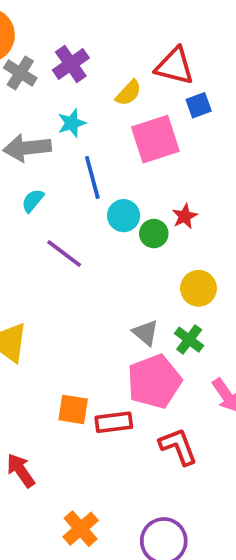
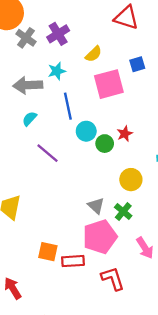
red triangle: (175, 66) -> (126, 18), moved

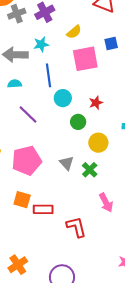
gray cross: (26, 38) -> (17, 14), turned 30
cyan semicircle: (29, 119) -> (15, 84), turned 40
green circle: (105, 144) -> (78, 122), moved
pink pentagon: (100, 237) -> (27, 161), moved

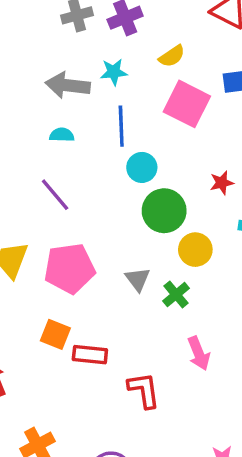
pink square: (85, 59) -> (187, 104), turned 32
red star: (96, 103) -> (222, 183), moved
purple line: (28, 115) -> (55, 195), moved
green circle: (78, 122) -> (164, 211), size x1.6

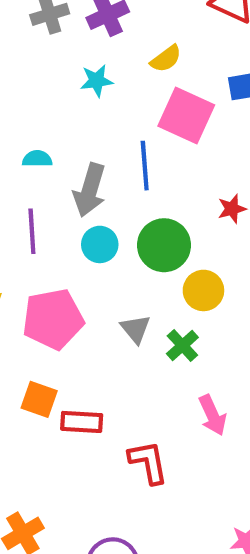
gray arrow: (68, 85) -> (90, 190), moved, turned -78
blue line: (121, 126) -> (145, 166), moved
cyan circle: (142, 167) -> (100, 244), moved
purple line: (55, 195) -> (32, 231), turned 39

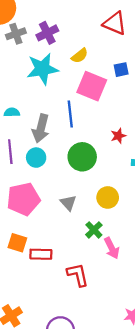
cyan star: (97, 81) -> (42, 69), size x1.8
cyan circle: (100, 244) -> (36, 158), moved
yellow circle: (203, 290) -> (108, 197), moved
green cross: (182, 346) -> (94, 230), moved

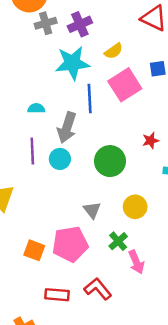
pink square: (92, 86) -> (125, 85), turned 32
blue line: (70, 114) -> (90, 98), moved
pink pentagon: (23, 199) -> (70, 244), moved
red rectangle: (41, 254) -> (57, 295), moved
red L-shape: (78, 275) -> (98, 289), turned -30

